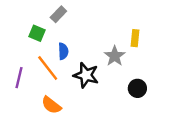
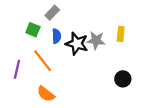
blue semicircle: (63, 51) -> (56, 36), moved
gray star: (115, 56) -> (96, 40), moved, turned -30
black star: (86, 75) -> (77, 44), moved

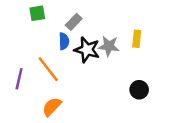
gray rectangle: (52, 13) -> (74, 22), moved
green square: (33, 30) -> (37, 13), moved, turned -32
orange semicircle: (46, 94) -> (52, 107), turned 96

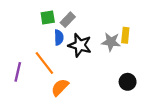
green square: (37, 13) -> (48, 17), moved
gray star: (109, 46) -> (111, 42), moved
orange semicircle: (52, 107) -> (60, 87), moved

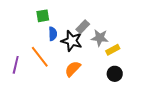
gray rectangle: (68, 20) -> (83, 27), moved
yellow rectangle: (125, 35) -> (113, 50), moved, turned 56
orange semicircle: (60, 87) -> (73, 69), moved

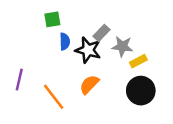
orange line: (40, 57) -> (54, 97), moved
black circle: (115, 74) -> (141, 91), size x1.5

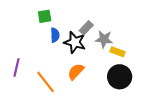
yellow rectangle: (138, 61) -> (118, 52), turned 48

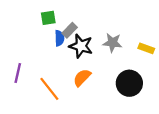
gray rectangle: (86, 28) -> (70, 30), moved
yellow rectangle: (118, 52) -> (146, 48), moved

